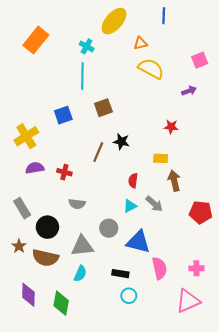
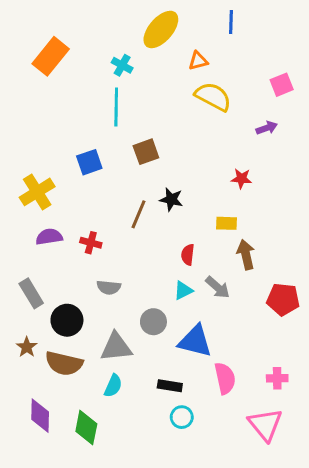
pink triangle: (188, 301) -> (265, 425), turned -45

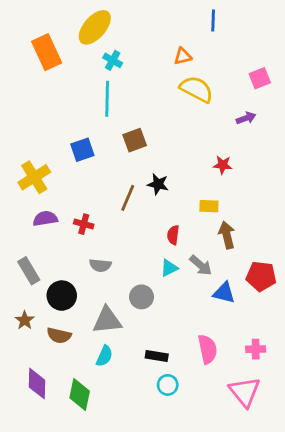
yellow ellipse: (161, 29) -> (95, 27), moved
orange rectangle: (51, 56) -> (47, 52), turned -64
blue triangle: (195, 341) -> (224, 293), moved, size x0.7
brown semicircle: (64, 363) -> (59, 335), size x0.7

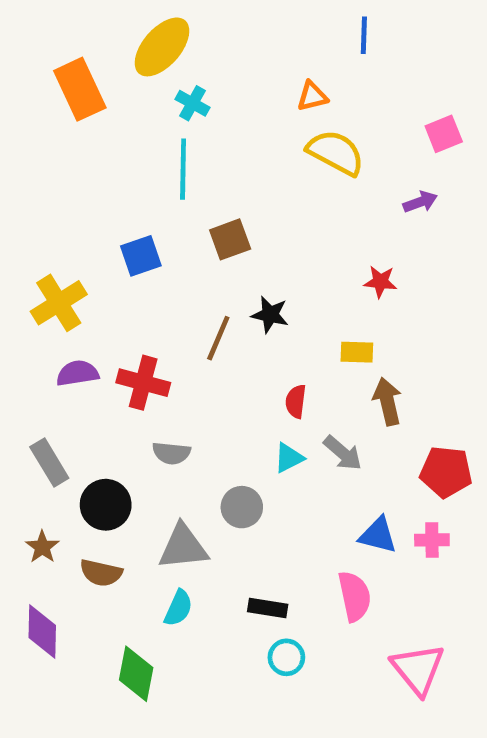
red cross: (84, 224) -> (143, 383), size x1.5
blue triangle: (224, 293) -> (378, 535), moved
pink cross: (256, 349) -> (432, 540), moved
purple diamond: (37, 384) -> (42, 632), moved

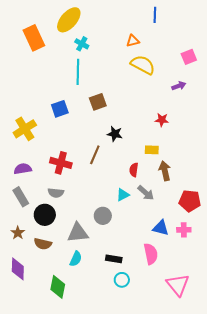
brown line: (218, 338) -> (95, 155), moved
purple semicircle: (77, 373) -> (23, 169), moved
red semicircle: (296, 401) -> (134, 170), moved
gray semicircle: (171, 453) -> (56, 193), moved

